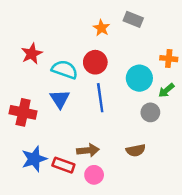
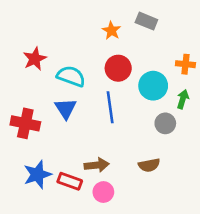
red circle: (95, 62) -> (118, 68), moved
green arrow: (166, 90) -> (183, 99), turned 147

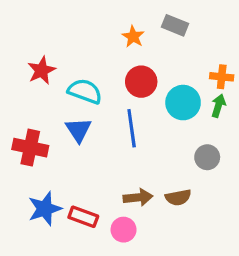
green arrow: (183, 99) -> (218, 106), moved
gray circle: (165, 123) -> (207, 157), moved
brown arrow: (97, 165) -> (138, 197), moved

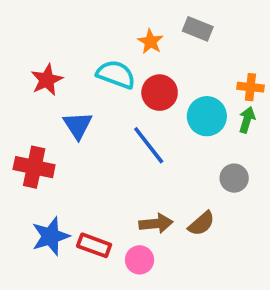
cyan semicircle: (85, 91) -> (116, 74), moved
blue line: (132, 128) -> (149, 145), turned -30
blue triangle: (78, 130) -> (78, 125), moved
brown semicircle: (178, 197) -> (201, 224), turned -30

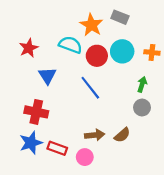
orange star: (150, 42) -> (91, 25), size x1.5
cyan circle: (207, 116) -> (122, 51), moved
green arrow: (247, 120) -> (142, 84), moved
red cross: (34, 167) -> (36, 112), moved

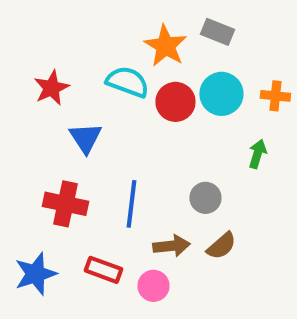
blue line: (90, 88) -> (132, 204), moved, turned 45
gray circle: (142, 108) -> (205, 198), moved
blue star: (31, 143) -> (36, 274), moved

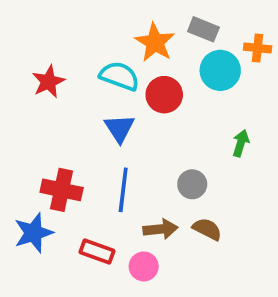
cyan circle: (221, 94) -> (220, 70), moved
orange cross: (275, 96) -> (258, 48), moved
blue triangle: (86, 138) -> (119, 128), moved
brown semicircle: (221, 246) -> (207, 229), turned -112
blue star: (36, 274) -> (34, 233), moved

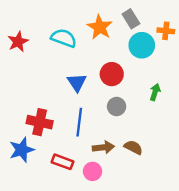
gray rectangle: (203, 29) -> (131, 19), turned 36
cyan semicircle: (119, 76) -> (64, 38), moved
red star: (48, 82) -> (18, 42), moved
red circle: (164, 95) -> (112, 74), moved
gray circle: (192, 184) -> (117, 107), moved

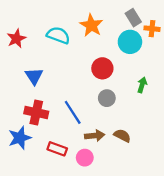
gray rectangle: (131, 19) -> (133, 18), moved
blue triangle: (77, 82) -> (34, 76), moved
blue line: (79, 122) -> (73, 112), turned -40

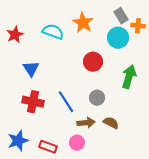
green arrow: (142, 85) -> (129, 77), size x1.6
gray circle: (107, 98) -> (97, 98), moved
blue star: (20, 138) -> (18, 141), moved
red rectangle: (57, 149) -> (48, 147), moved

